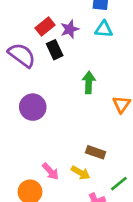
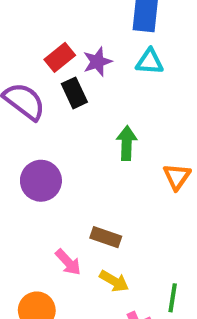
brown rectangle: (96, 152) -> (106, 237), moved
pink arrow: (50, 171) -> (68, 262), moved
green line: (119, 184) -> (173, 298), turned -42

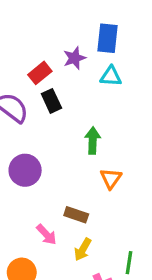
purple star: (97, 62) -> (75, 58), moved
orange triangle: (177, 177) -> (111, 178), moved
yellow arrow: (114, 281) -> (83, 249), turned 90

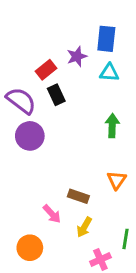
green arrow: (93, 141) -> (112, 126), moved
purple circle: (25, 170) -> (30, 136), moved
orange triangle: (111, 178) -> (117, 180), moved

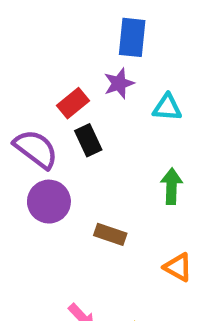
blue rectangle: (106, 39) -> (132, 37), moved
orange triangle: (117, 180) -> (178, 267), turned -36
brown rectangle: (78, 196) -> (110, 234), moved

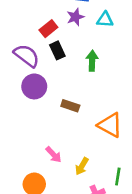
cyan triangle: (167, 107) -> (105, 20), moved
green arrow: (171, 186) -> (92, 61), moved
orange triangle: (178, 267) -> (110, 125), size x1.5

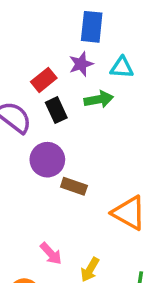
green arrow: (92, 61) -> (99, 99), moved, turned 78
purple circle: (34, 86) -> (47, 160), moved

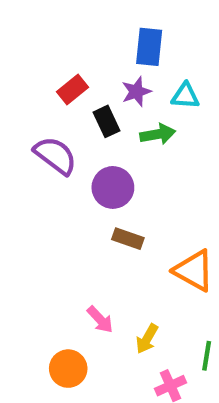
red rectangle: (44, 80) -> (72, 89), moved
black rectangle: (56, 110) -> (107, 121), moved
purple circle: (47, 160) -> (113, 187), moved

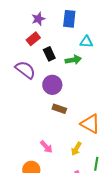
purple star: (136, 92) -> (38, 19), moved
yellow arrow: (147, 339) -> (76, 149), moved

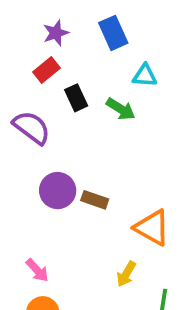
blue rectangle: (69, 19) -> (113, 33), turned -30
green arrow: (73, 60) -> (121, 109), turned 42
purple circle: (52, 85) -> (58, 191), moved
pink arrow: (46, 147) -> (37, 270), moved

